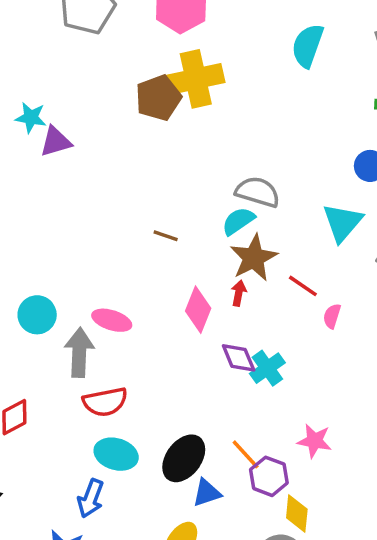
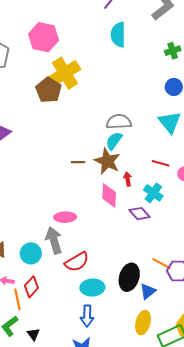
brown star: (254, 258) -> (107, 161), moved
cyan circle: (37, 315) -> (31, 253), moved
cyan cross: (267, 368) -> (153, 193), moved

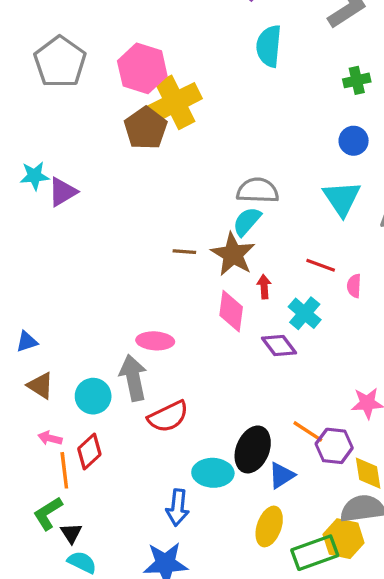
pink hexagon: (44, 37) -> (142, 68), moved
cyan ellipse: (92, 288) -> (213, 473), moved
black triangle: (33, 334) -> (71, 533), moved

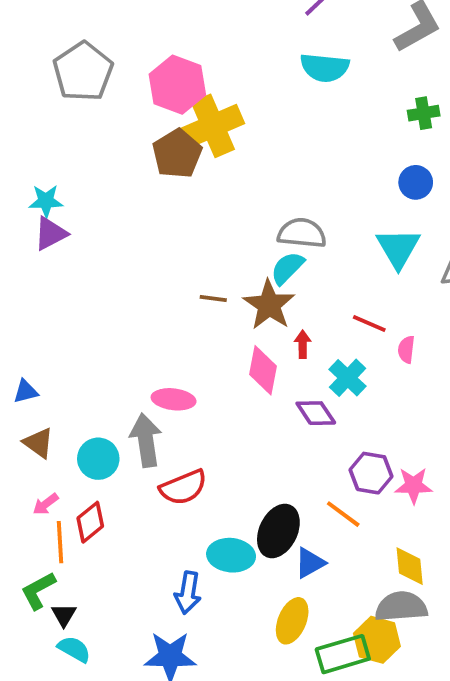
cyan semicircle: (269, 46) -> (325, 68), turned -93
purple triangle: (63, 192) -> (51, 233), moved
pink arrow: (50, 438) -> (46, 504), turned -55
purple hexagon: (334, 446) -> (371, 473), moved

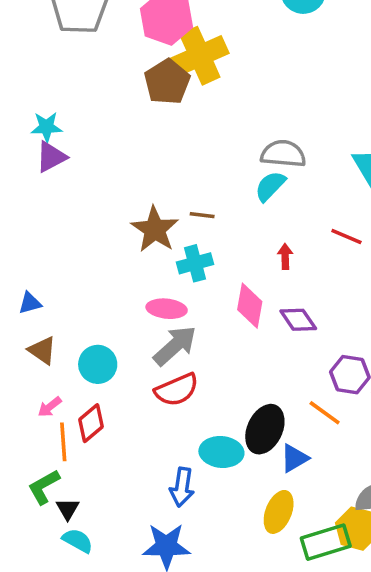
brown star: (269, 305) -> (155, 229), moved
pink diamond: (263, 370) -> (250, 306), moved
cyan cross: (348, 378) -> (195, 263), moved, turned 32
gray arrow: (146, 440) -> (175, 346), moved, turned 57

